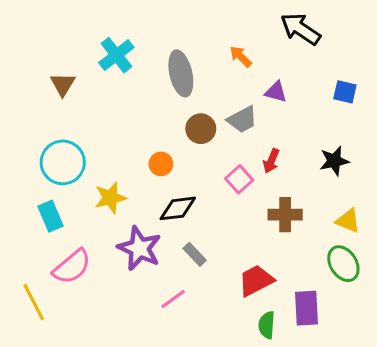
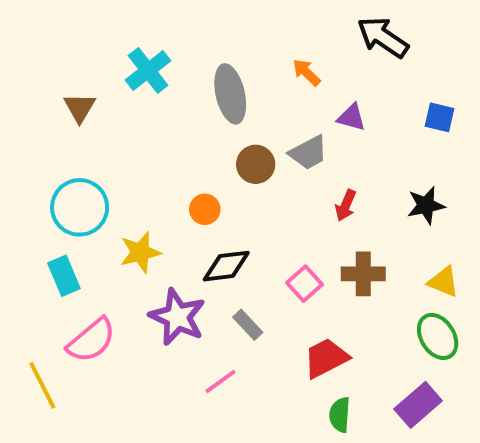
pink square: (239, 179) -> (305, 284), moved
purple rectangle: (307, 308) -> (418, 405), moved, turned 52

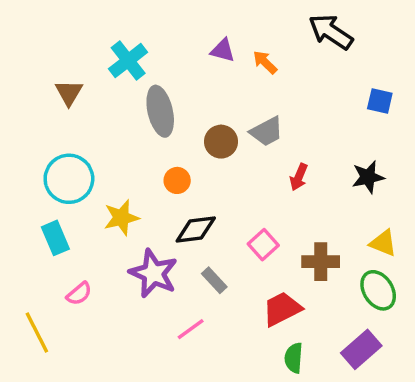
gray ellipse: (230, 94) -> (160, 111), moved
purple triangle: (352, 117) -> (223, 50), moved
brown cross: (363, 274) -> (321, 262), moved
pink semicircle: (91, 340) -> (79, 294), size x0.6

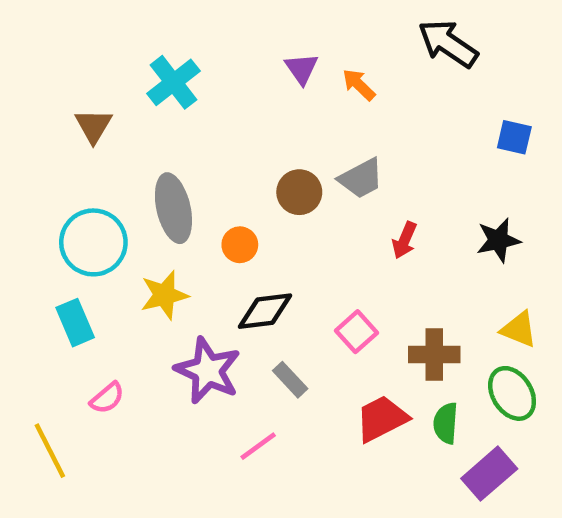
purple triangle: (223, 50) -> (302, 69), turned 40
gray ellipse: (160, 111) -> (173, 208), moved
green semicircle: (294, 358) -> (446, 423), moved

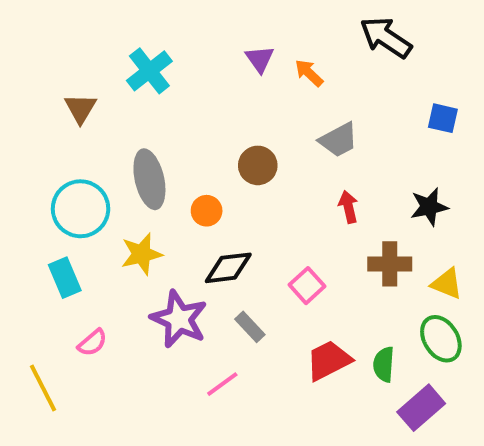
gray trapezoid: (361, 178) -> (339, 140), moved
red arrow: (405, 240) -> (348, 207), turned 144
brown cross: (434, 355) -> (390, 264), moved

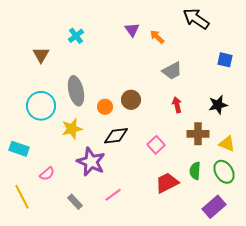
cyan cross: (149, 71) -> (76, 36), size x0.7
brown circle: (258, 165) -> (131, 100), moved
cyan rectangle: (65, 278) -> (19, 149), moved, turned -48
gray rectangle: (250, 327) -> (75, 202), moved
green semicircle: (384, 364) -> (195, 171), moved

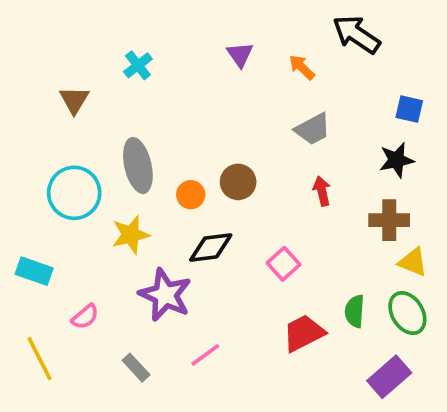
orange arrow: (157, 37) -> (302, 67), moved
black star: (218, 105) -> (396, 160), moved
brown cross: (198, 134) -> (389, 220), moved

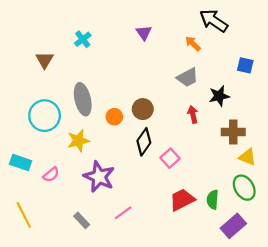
orange arrow: (302, 67) -> (193, 44), moved
black star: (396, 160) -> (219, 96), moved
black diamond: (211, 247) -> (144, 142), moved, turned -48
green semicircle: (355, 311) -> (213, 200), moved
pink semicircle: (85, 317) -> (51, 175), moved

